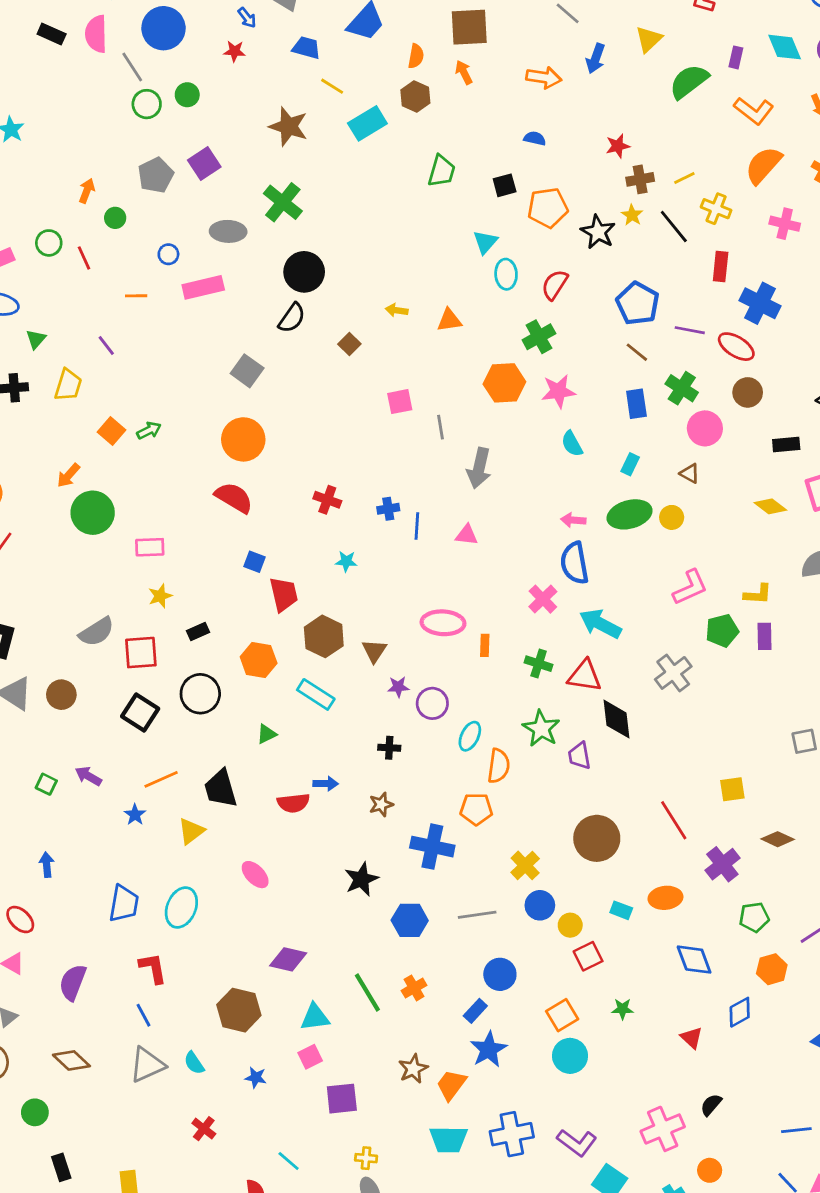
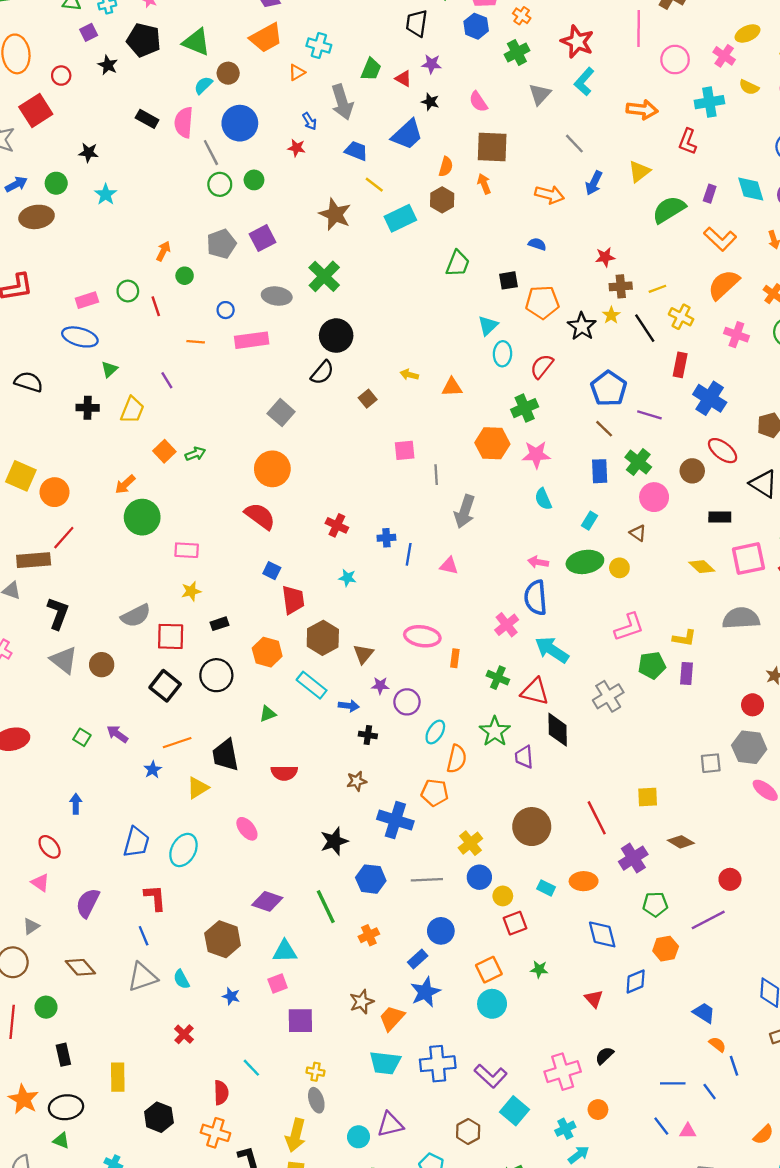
red ellipse: (736, 347) -> (723, 451), moved
blue arrow: (326, 784) -> (349, 706), moved
green line: (367, 992) -> (326, 907), moved

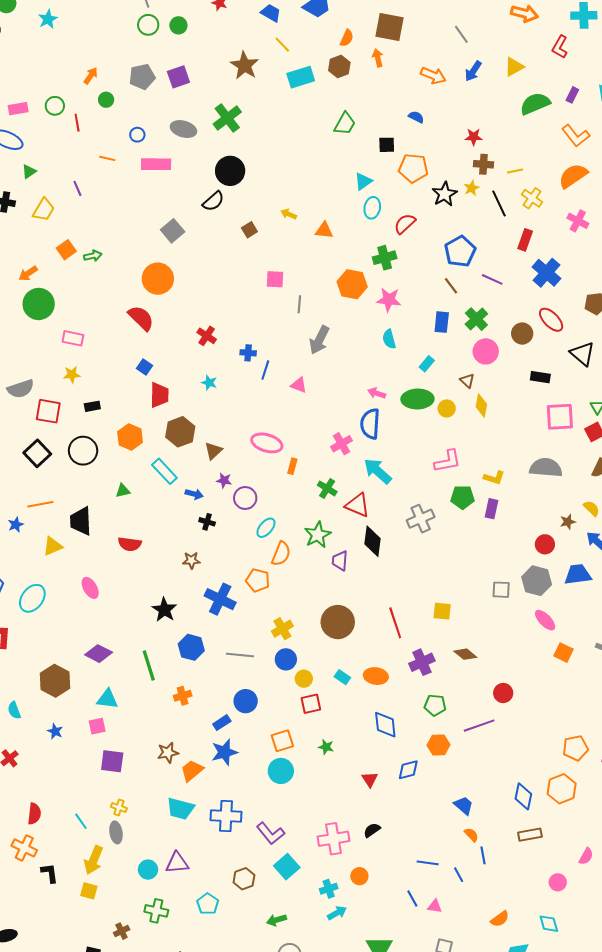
yellow diamond: (702, 567) -> (481, 406), moved, turned 50
black star: (334, 841) -> (164, 610), turned -30
cyan line: (251, 1068) -> (81, 821), moved

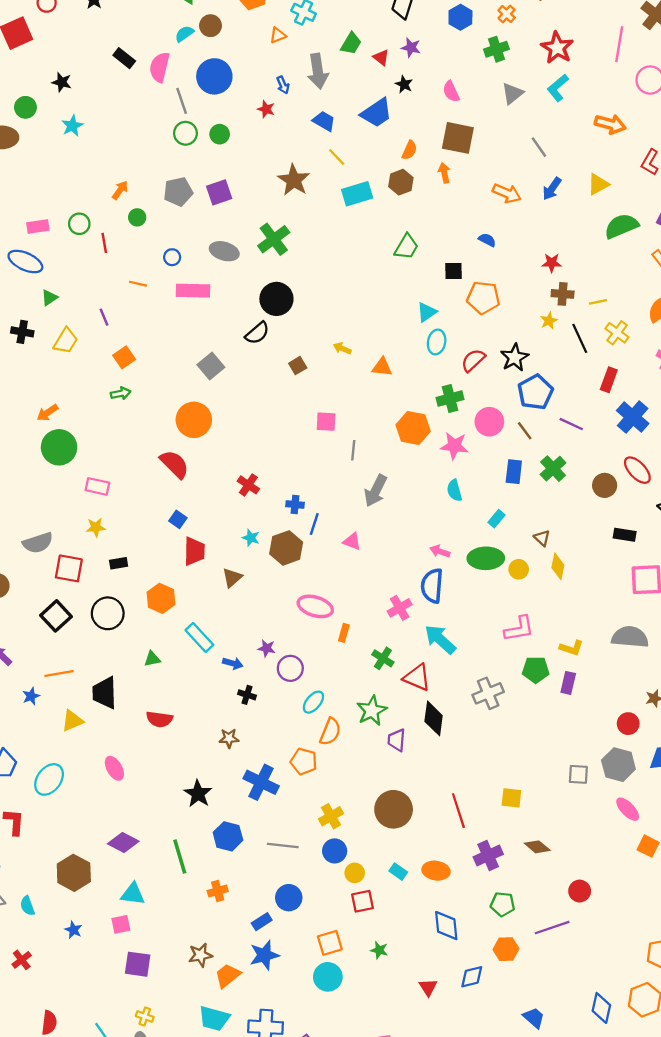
black star: (445, 194) -> (515, 358), moved
orange square: (66, 250) -> (124, 357), moved
pink circle: (486, 351) -> (489, 422), moved
brown hexagon: (180, 432) -> (286, 548), moved
brown triangle: (213, 451) -> (232, 578), moved

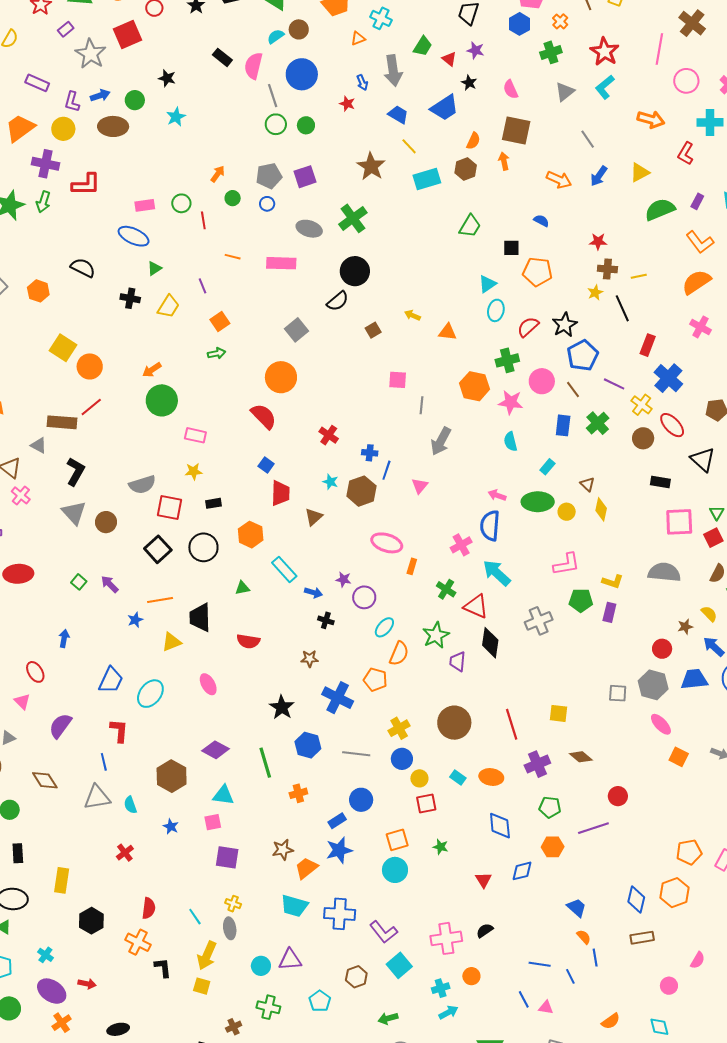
blue circle: (172, 257) -> (267, 204), moved
yellow cross: (617, 333) -> (642, 405), moved
pink triangle: (352, 541) -> (420, 486), turned 48

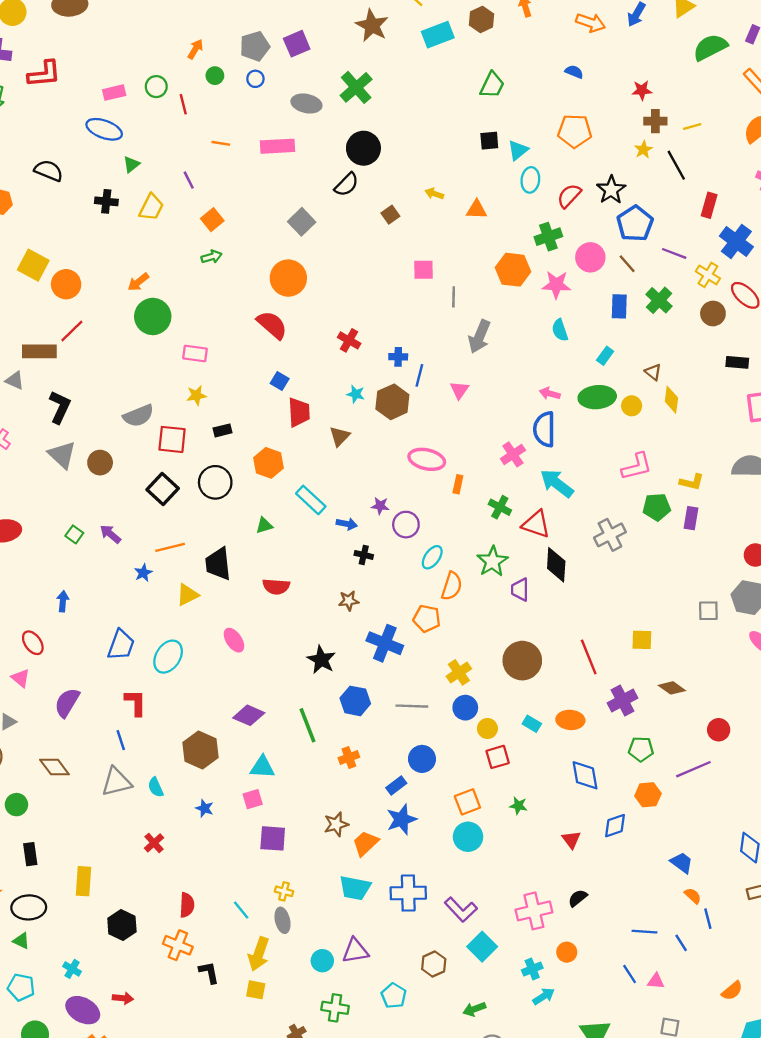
black square: (511, 248) -> (489, 141), moved

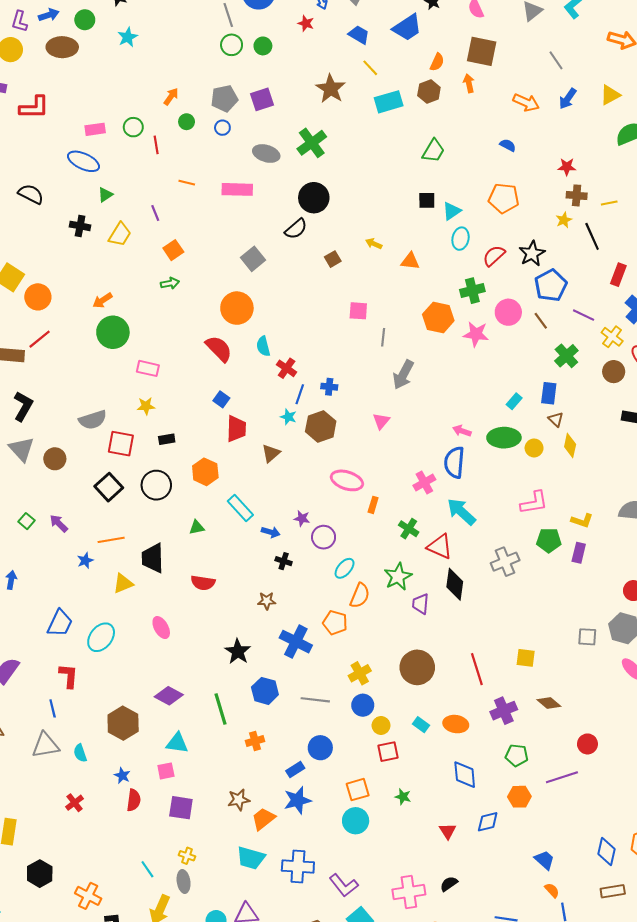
blue rectangle: (619, 306) -> (549, 393), moved
cyan semicircle: (560, 330) -> (263, 346), moved
blue line: (419, 375) -> (300, 394), moved
red semicircle: (187, 905) -> (134, 800), moved

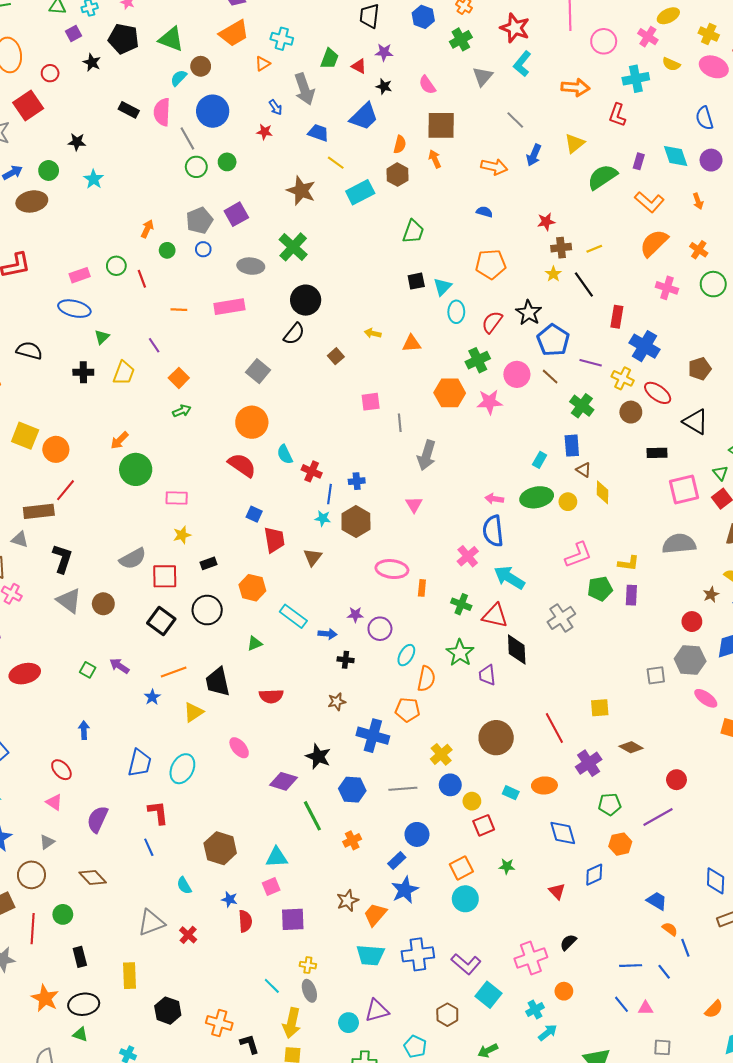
purple diamond: (169, 696) -> (283, 781), moved
gray triangle: (46, 745) -> (151, 923), moved

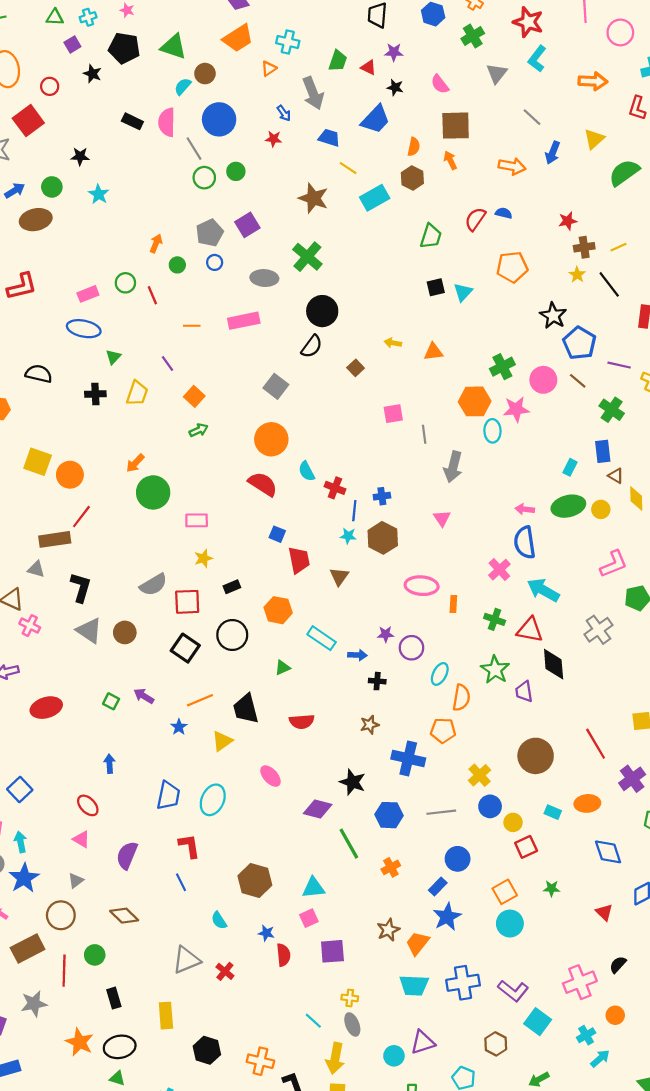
cyan ellipse: (456, 312) -> (492, 431), moved
red semicircle: (492, 322) -> (475, 219), moved

